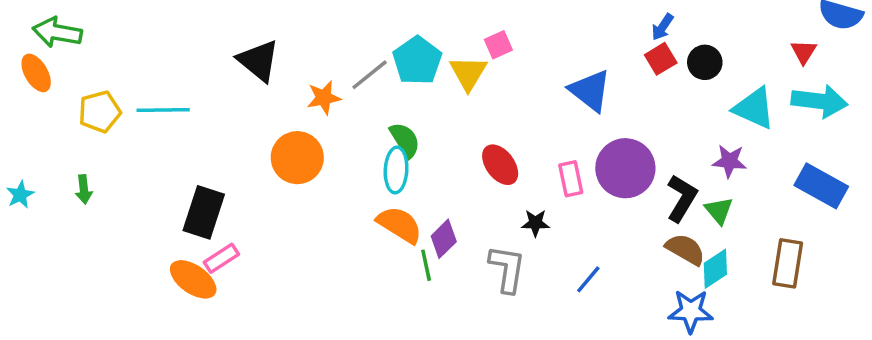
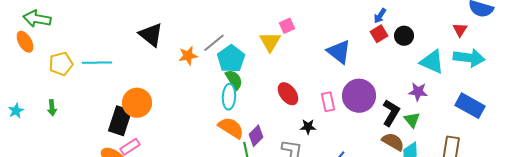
cyan pentagon: (417, 61) -> (231, 59), moved
orange circle: (297, 158) -> (137, 103), moved

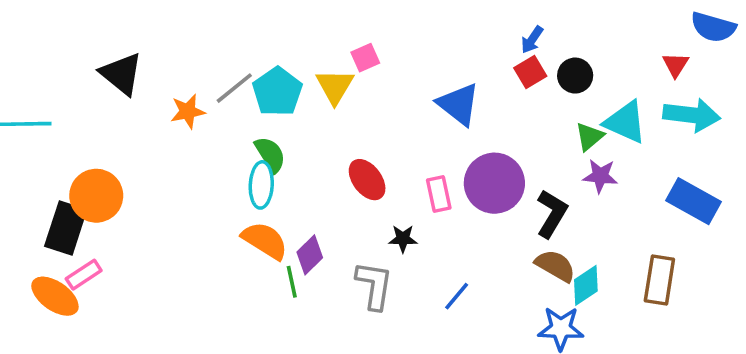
cyan pentagon: (231, 59) -> (277, 92), moved
green triangle: (412, 120) -> (589, 137), moved, turned 30

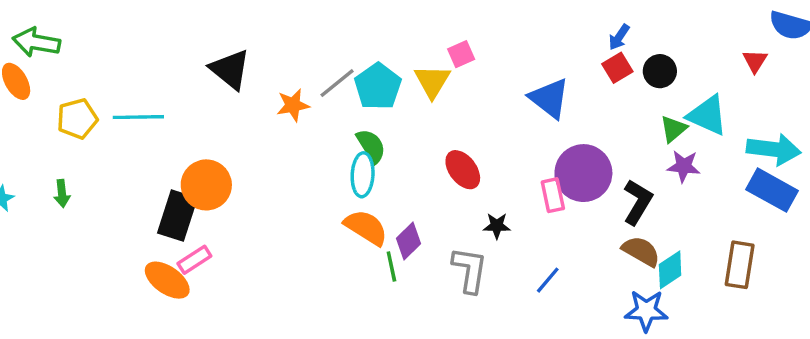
cyan arrow: (692, 115) -> (774, 149), moved
pink rectangle: (439, 194) -> (553, 195), moved

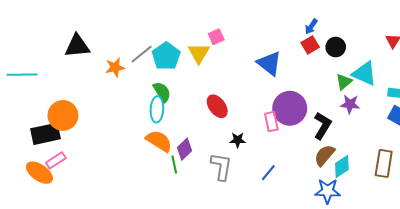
black triangle: (230, 69) -> (77, 46), turned -44
black rectangle: (177, 216) -> (46, 134), turned 60
brown semicircle: (641, 251) -> (324, 155), turned -80

